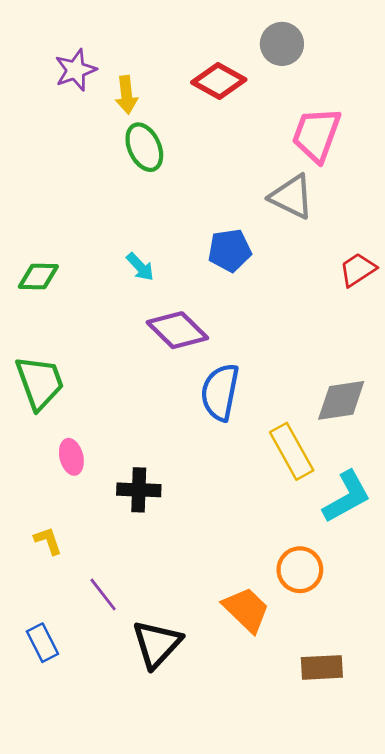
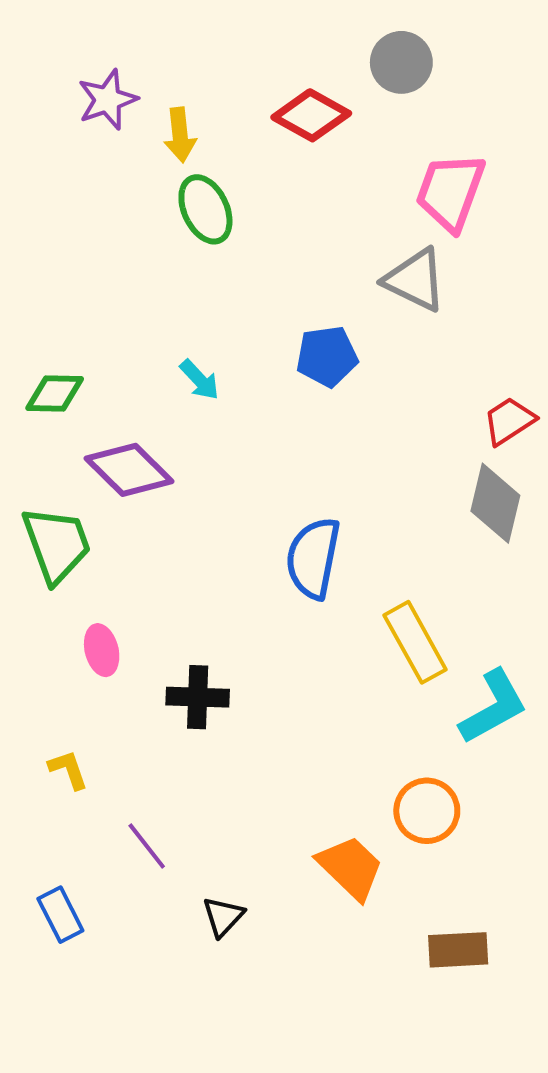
red trapezoid: (358, 270) -> (509, 421), moved
purple diamond: (177, 330) -> (129, 470), moved
gray diamond: (341, 400) -> (495, 503), moved, turned -68
black triangle: (157, 644) -> (223, 917), size x0.6

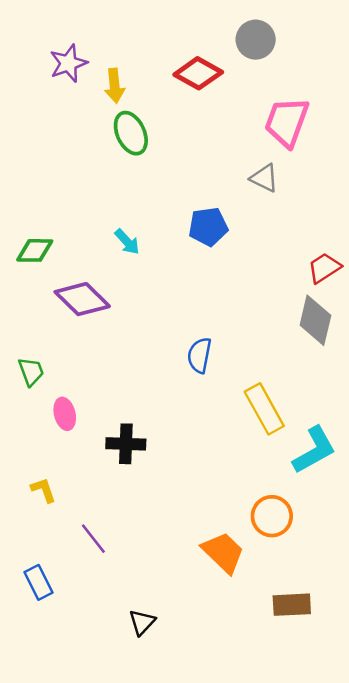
gray triangle: (415, 280) -> (264, 178), size x0.7
green trapezoid: (57, 544) -> (31, 371), moved, size x0.6
blue semicircle: (313, 558) -> (199, 355), size x0.7
black triangle: (223, 917) -> (142, 622), moved

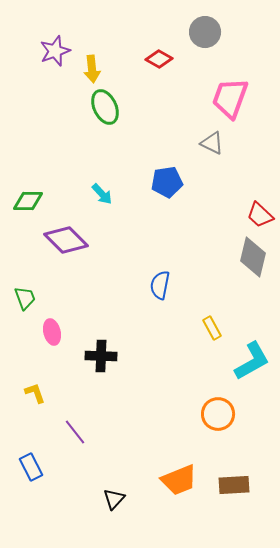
red diamond: (198, 73) -> (159, 59), size x0.7
red trapezoid: (324, 268) -> (260, 215), turned -104
yellow rectangle: (264, 409) -> (212, 328), size x0.6
orange trapezoid: (223, 552) -> (179, 480), moved, turned 114

